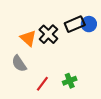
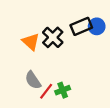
gray semicircle: (19, 64) -> (33, 80), moved
green cross: (70, 81) -> (63, 90), moved

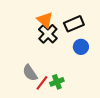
blue circle: (97, 26) -> (81, 47), moved
orange triangle: (31, 42) -> (45, 20), moved

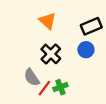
black rectangle: (74, 24) -> (91, 26), moved
black cross: (48, 34) -> (51, 54), moved

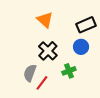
gray semicircle: (32, 77) -> (30, 73), turned 54
green cross: (60, 87) -> (69, 71), moved

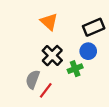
green cross: (69, 71) -> (75, 69), moved

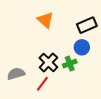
black cross: (52, 56) -> (48, 63), moved
gray semicircle: (33, 79) -> (16, 74), moved, turned 54

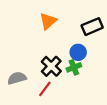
orange triangle: (45, 20) -> (48, 21), turned 36
blue circle: (82, 47) -> (78, 52), moved

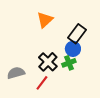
black rectangle: (92, 27) -> (77, 34), moved, turned -30

